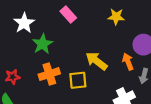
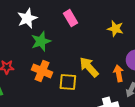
orange cross: (49, 74) -> (42, 71), turned 30

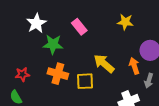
pink rectangle: (70, 18) -> (79, 27), moved
green star: (41, 41) -> (53, 44), turned 30

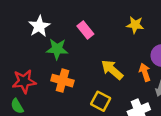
red star: (22, 74) -> (24, 81), size x1.5
yellow square: (85, 81) -> (101, 101), moved, turned 30

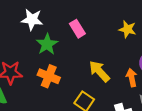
white star: (39, 26) -> (32, 20), turned 30
green star: (57, 49) -> (47, 44), turned 30

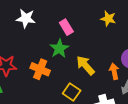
yellow star: (127, 29) -> (108, 19), moved
green star: (47, 44) -> (59, 49), moved

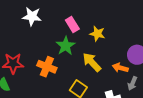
yellow star: (108, 19) -> (97, 34), moved
orange arrow: (114, 71) -> (120, 68), turned -63

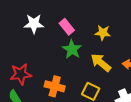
pink rectangle: (72, 24) -> (67, 27), moved
orange cross: (47, 67) -> (55, 86), moved

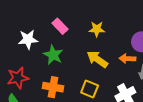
white star: (34, 24) -> (28, 39), moved
green star: (72, 49) -> (53, 55), moved

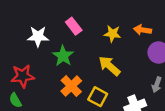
orange arrow: (127, 59) -> (142, 30), moved
orange cross: (53, 87) -> (71, 86), moved, turned 30

